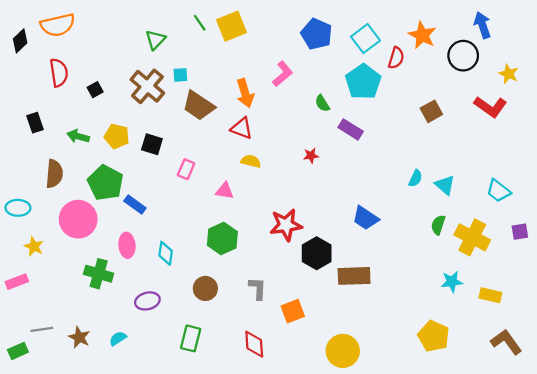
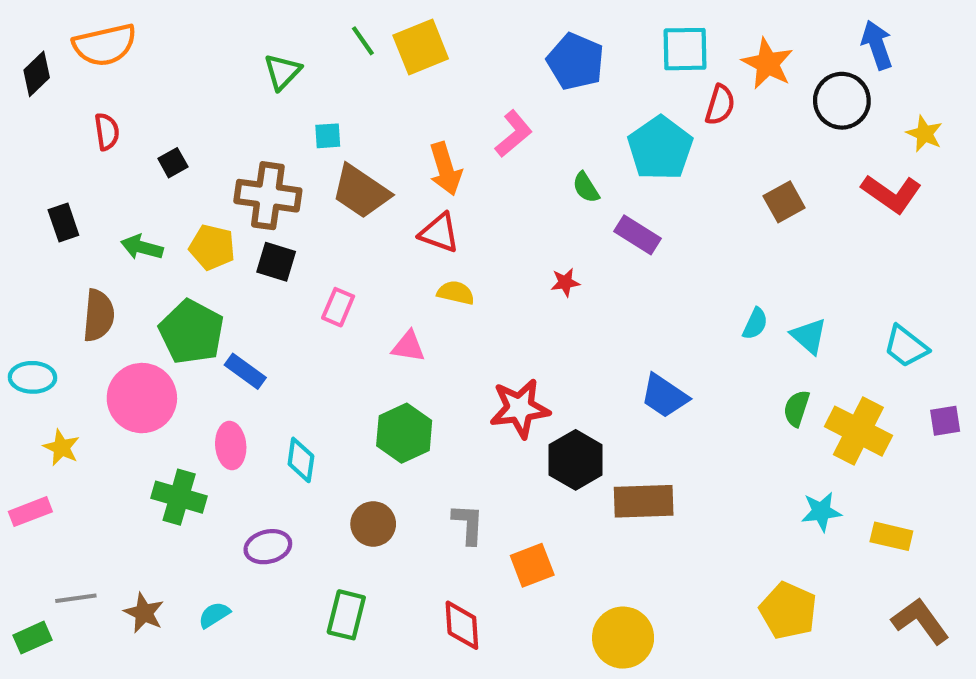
cyan square: (365, 39) -> (685, 49), moved, turned 36
red semicircle: (59, 73) -> (107, 132), size x0.7
brown cross: (147, 86) -> (268, 196), moved, turned -32

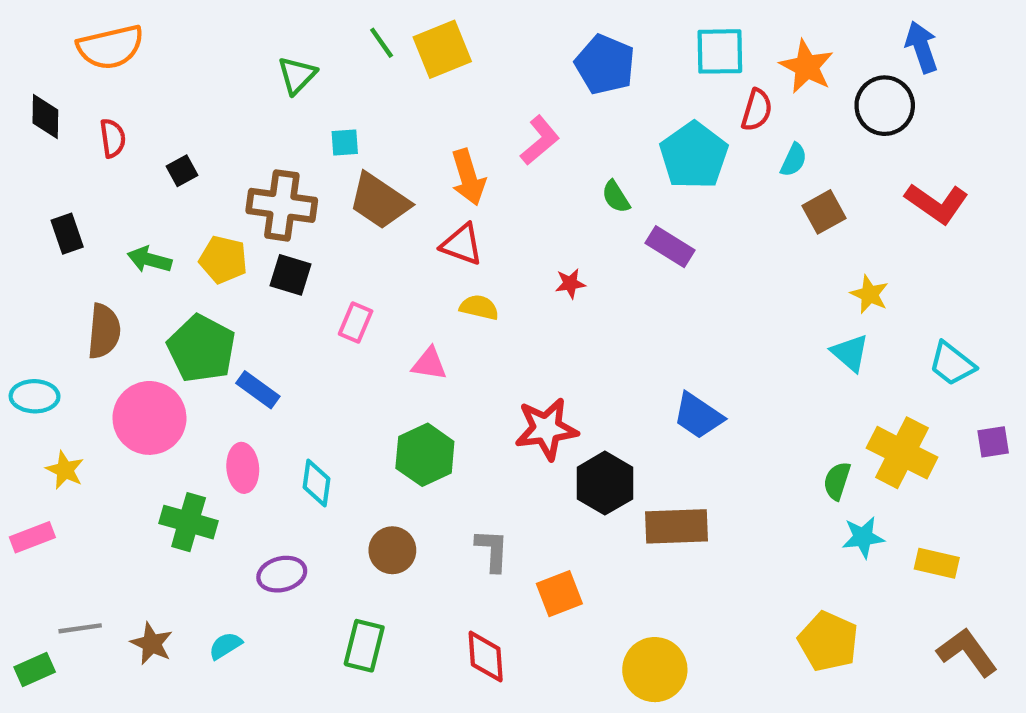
black diamond: (37, 74) -> (45, 117), moved, turned -45
yellow star: (924, 134) -> (870, 294), moved
red star: (565, 282) -> (570, 283), moved
cyan semicircle: (755, 324) -> (794, 160), moved
green semicircle: (796, 408) -> (837, 481), moved

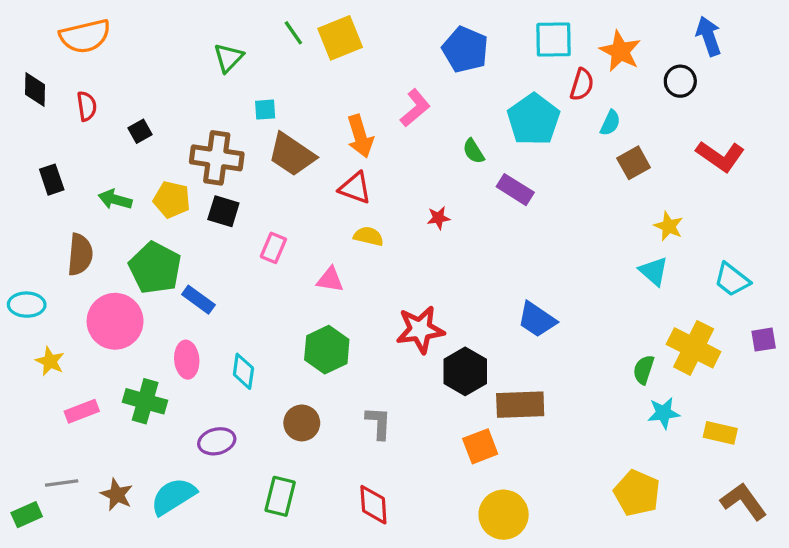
black circle: (885, 106) -> (680, 81), size x0.7
pink rectangle: (32, 537) -> (82, 411), moved
orange square: (559, 594) -> (480, 446), moved
cyan semicircle: (225, 646) -> (173, 496), size x1.8

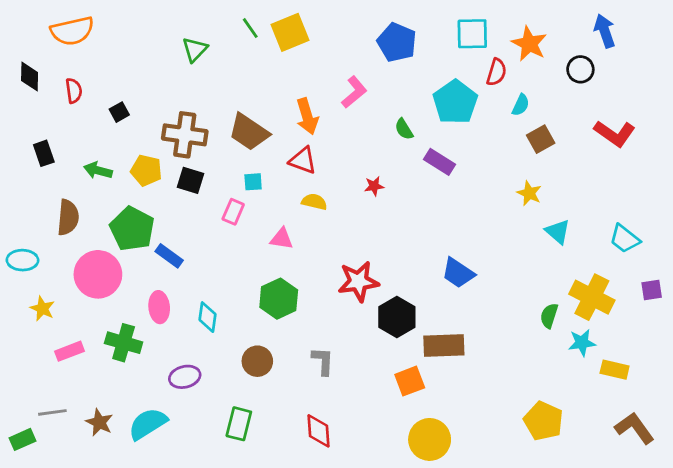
cyan square: (265, 110) -> (253, 182), moved
yellow star: (669, 226) -> (529, 193), moved
cyan star: (664, 413) -> (582, 343), moved

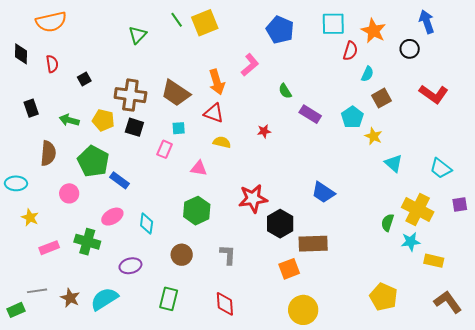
cyan pentagon: (455, 102) -> (352, 117), moved, size x0.7
pink circle: (98, 274) -> (69, 193), size x0.6
pink ellipse: (159, 307) -> (112, 217), turned 65

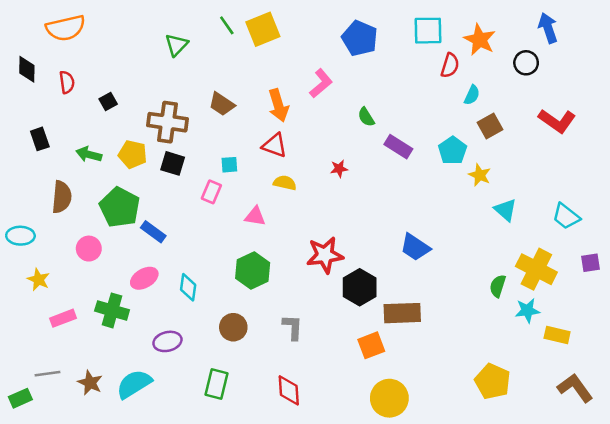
brown trapezoid: (176, 93) -> (222, 104), moved, size x0.7

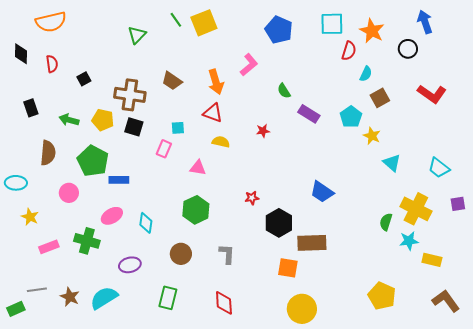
blue rectangle: (153, 232) -> (119, 180), turned -36
red star: (325, 255) -> (252, 198), size x0.5
orange square: (371, 345) -> (288, 268), turned 30

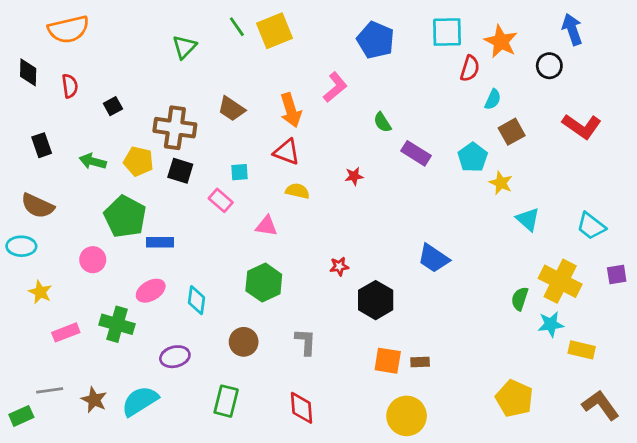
pink rectangle: (164, 149) -> (221, 200), turned -72
brown semicircle: (48, 153) -> (38, 206), moved, turned 110
brown rectangle: (312, 243) -> (420, 362), moved, size x0.5

